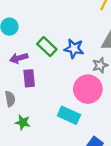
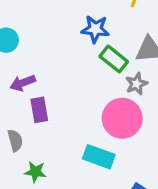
green rectangle: (47, 47) -> (114, 59), moved
blue star: (74, 49) -> (95, 29), moved

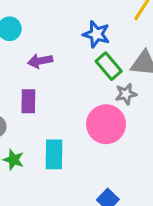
purple arrow: (23, 83) -> (40, 61), moved
cyan rectangle: (99, 157) -> (54, 154), moved, turned 60

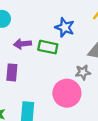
green rectangle: (109, 66) -> (48, 47), moved, turned -42

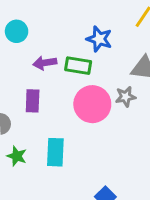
pink circle: (67, 93) -> (92, 104), moved

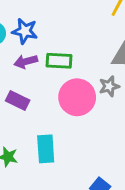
blue star: (99, 39) -> (25, 31), moved
purple rectangle: (33, 101) -> (18, 100), turned -60

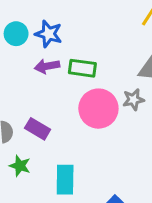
purple rectangle: (18, 100) -> (38, 129), moved
cyan rectangle: (46, 149) -> (65, 180), moved

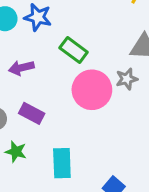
purple arrow: (47, 66) -> (21, 68), moved
green rectangle: (82, 68) -> (74, 50), turned 32

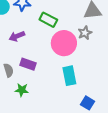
cyan rectangle: (62, 163) -> (69, 76), moved

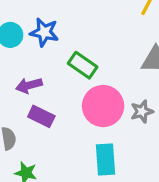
gray star: (85, 33) -> (142, 111), moved
purple rectangle: (28, 64) -> (41, 116), moved

